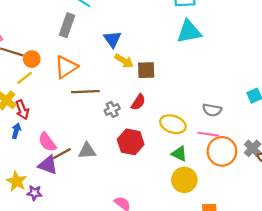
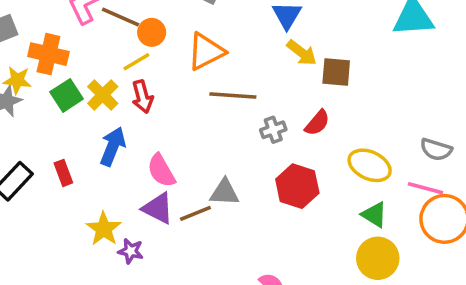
red arrow: (22, 110) -> (142, 97), moved
blue arrow: (16, 131) -> (113, 146), size x1.5
brown line: (62, 154) -> (195, 213), moved

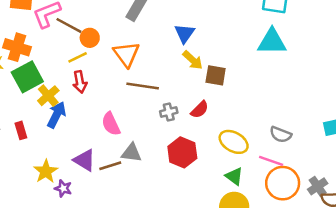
orange triangle: (206, 52) -> (126, 54), turned -44
green square: (67, 95) -> (27, 77), size x1.4
yellow cross: (103, 95) -> (48, 96), moved
pink semicircle: (161, 171) -> (111, 124), moved

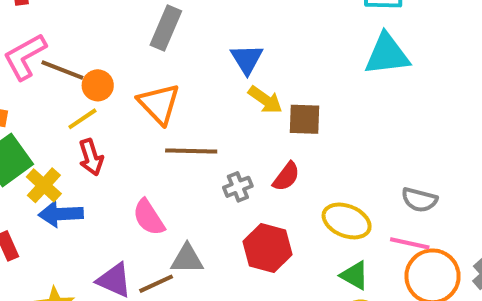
blue arrow: (57, 115) -> (61, 214), turned -112

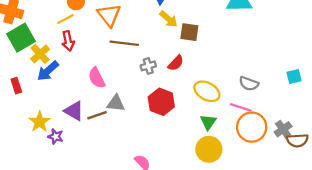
blue arrow: (61, 214) -> (48, 71), turned -45
green triangle: (355, 275) -> (208, 122), turned 30

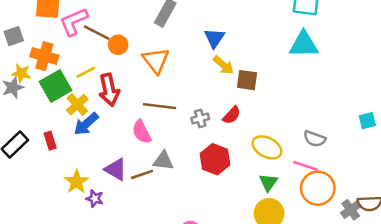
yellow line: (65, 19) -> (86, 72), moved
red arrow: (68, 41) -> (109, 90), size x1.4
brown line: (124, 43) -> (160, 106), moved
cyan square: (294, 76) -> (367, 121), moved
gray cross: (283, 129) -> (351, 210), moved

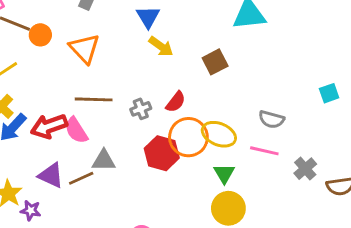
brown square: (247, 80) -> (215, 62), moved, turned -30
red arrow: (109, 90) -> (49, 126), moved, turned 88
orange circle: (318, 188) -> (188, 137), moved
gray cross: (351, 210) -> (305, 169), moved

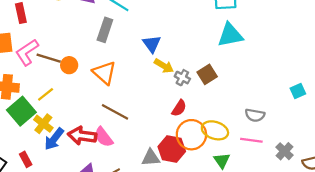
brown line: (94, 99) -> (115, 112), turned 32
gray cross: (141, 109) -> (182, 78), moved, turned -35
red arrow: (49, 126) -> (82, 136), turned 32
gray triangle: (104, 161) -> (151, 158), moved

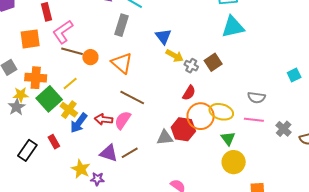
pink L-shape: (27, 52) -> (63, 32), moved
red arrow: (82, 136) -> (104, 119), size x0.7
pink semicircle: (104, 137) -> (123, 120), turned 72

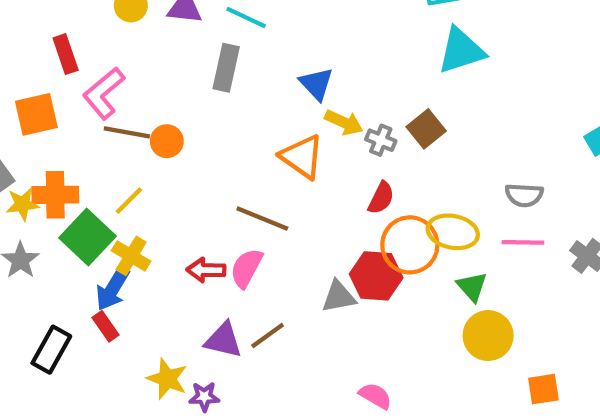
orange triangle: (122, 63) -> (302, 157), moved
yellow star: (21, 95) -> (22, 204), moved
blue arrow: (79, 123) -> (113, 289), moved

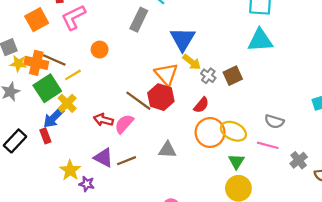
blue triangle: (316, 84) -> (183, 39), size x1.4
orange square: (36, 114) -> (37, 20), turned -30
brown line: (127, 132) -> (54, 60), moved
red hexagon: (376, 276) -> (161, 97), moved

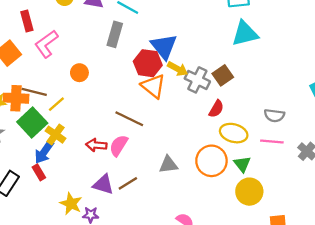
gray cross: (208, 76) -> (197, 80), size x1.5
red hexagon: (161, 97) -> (148, 63), moved
red semicircle: (201, 105) -> (216, 109), moved
orange circle: (210, 132) -> (211, 161), moved

